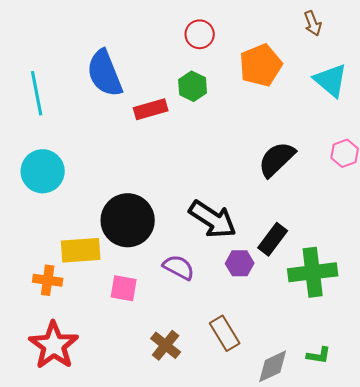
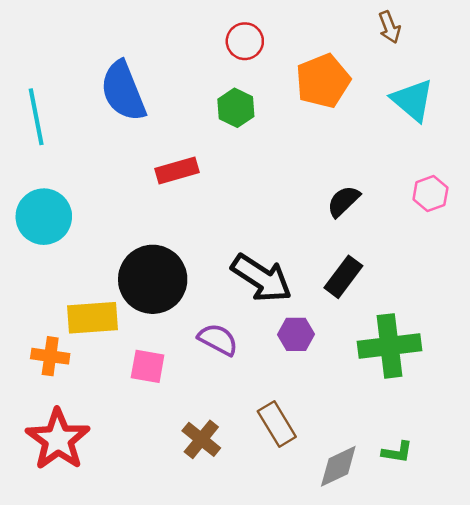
red rectangle: (151, 109) -> (177, 171), moved
black semicircle: (277, 159) -> (343, 201), size x0.7
black rectangle: (273, 239) -> (343, 277), moved

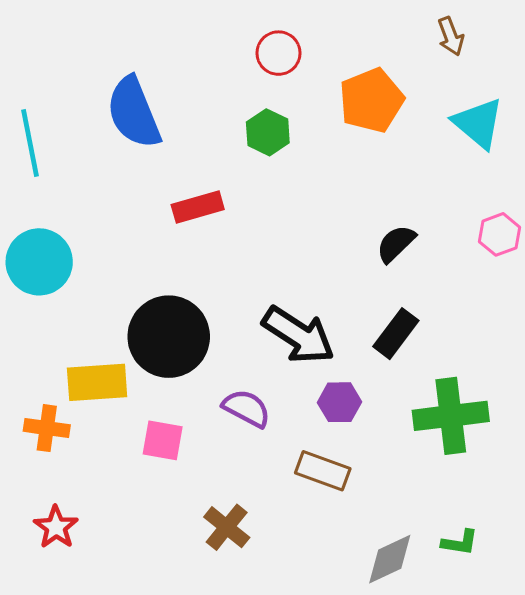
brown rectangle: (277, 424) -> (323, 471), moved, turned -39
red star: (58, 439) -> (56, 527), size x0.6

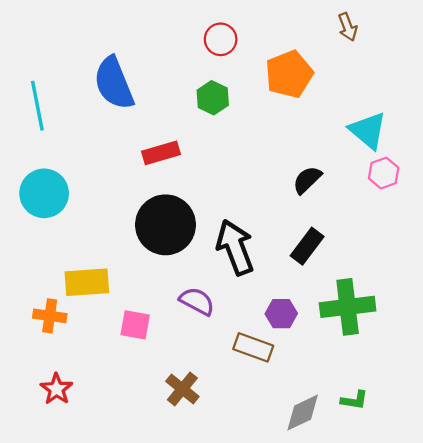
cyan triangle: (478, 123) -> (368, 130), moved
black arrow: (298, 335) -> (235, 247), turned -144
black circle: (169, 337) -> (166, 225), moved
purple hexagon: (339, 402) -> (281, 314), moved

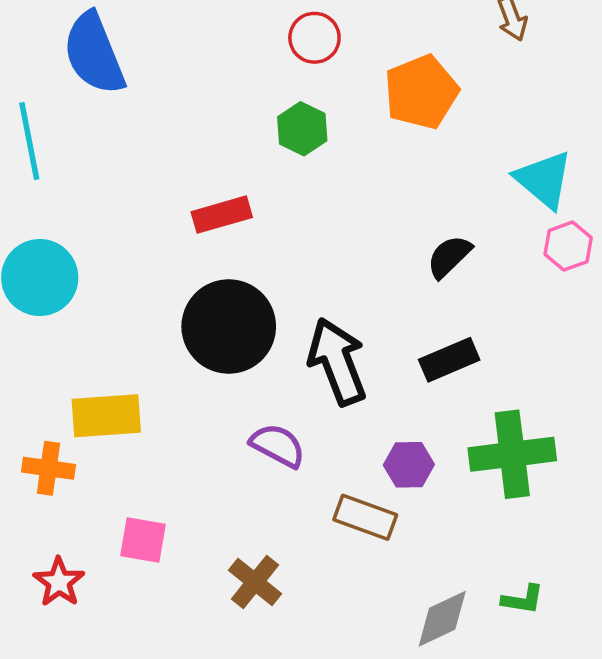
blue semicircle: (114, 83) -> (94, 54), moved
black rectangle: (307, 246) -> (449, 360), turned 30
pink square: (135, 325) -> (143, 540), moved

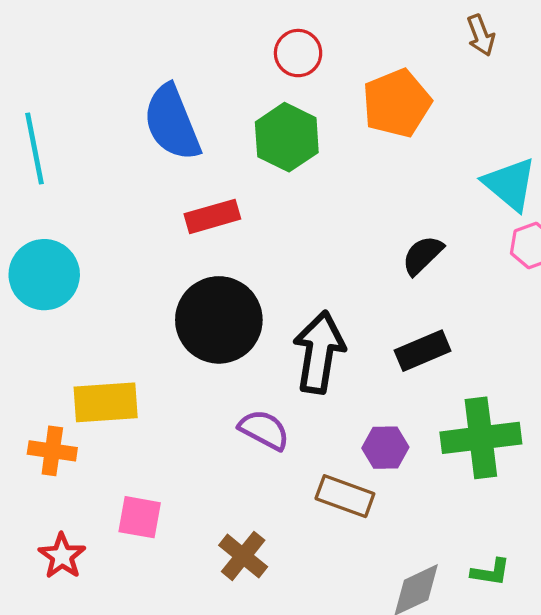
blue semicircle: (94, 54) -> (172, 123), moved
green hexagon: (302, 129) -> (287, 137), size x1.4
black arrow: (337, 362) -> (319, 352), turned 30

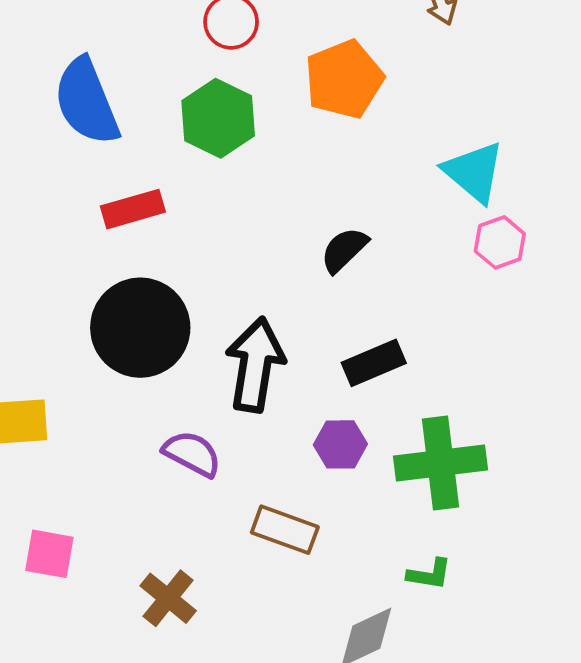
black semicircle: (423, 255) -> (344, 250), moved
purple hexagon: (385, 448) -> (340, 444), moved
green L-shape: (491, 572) -> (429, 574), moved

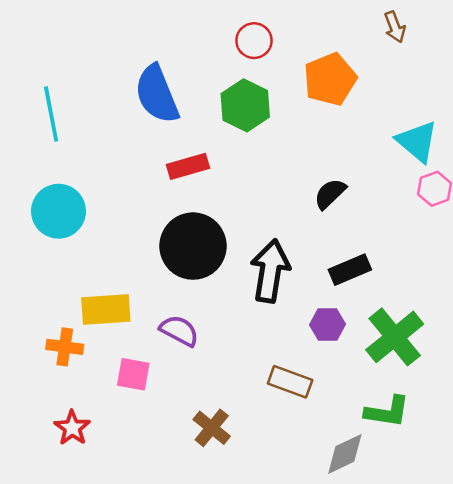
purple semicircle: (192, 454) -> (179, 331), moved
green cross: (441, 463) -> (395, 337), turned -32
pink square: (49, 554) -> (133, 374), moved
green L-shape: (429, 574) -> (387, 412), size x1.5

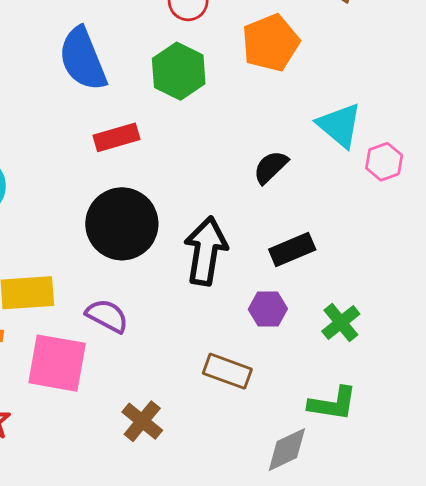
cyan triangle: (417, 141) -> (339, 125), moved
green cross: (395, 337) -> (341, 323), size x0.6
pink square: (133, 374) -> (57, 363), size x1.6

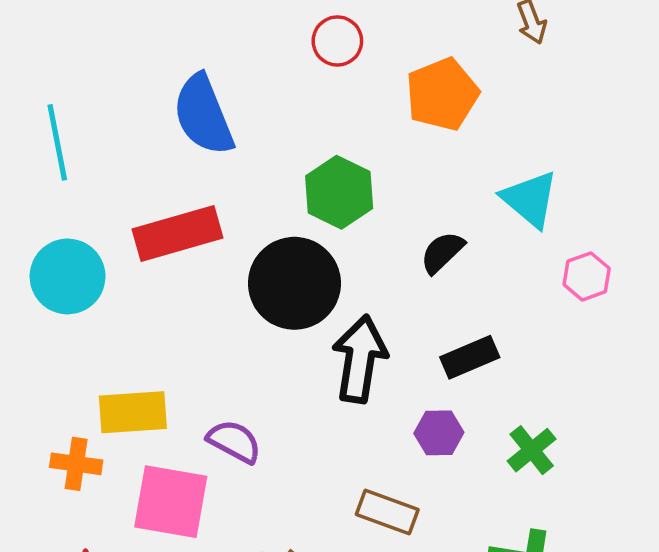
green hexagon: (179, 71) -> (339, 192), moved
red rectangle: (117, 137) -> (178, 233), moved, size x1.5
pink hexagon: (384, 162) -> (587, 276), moved
black circle: (122, 224) -> (294, 283), moved

